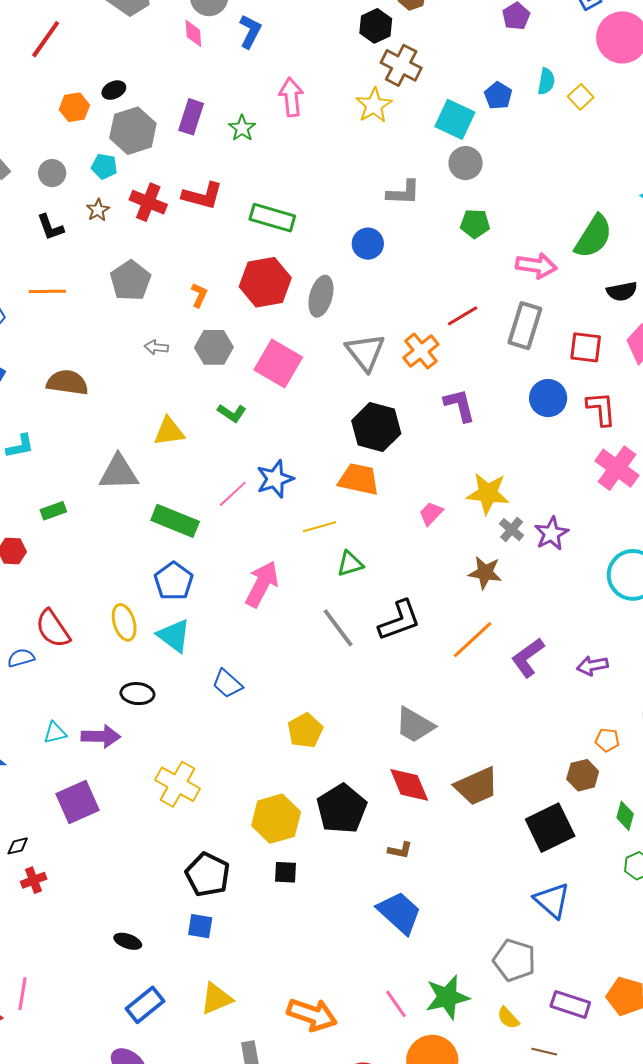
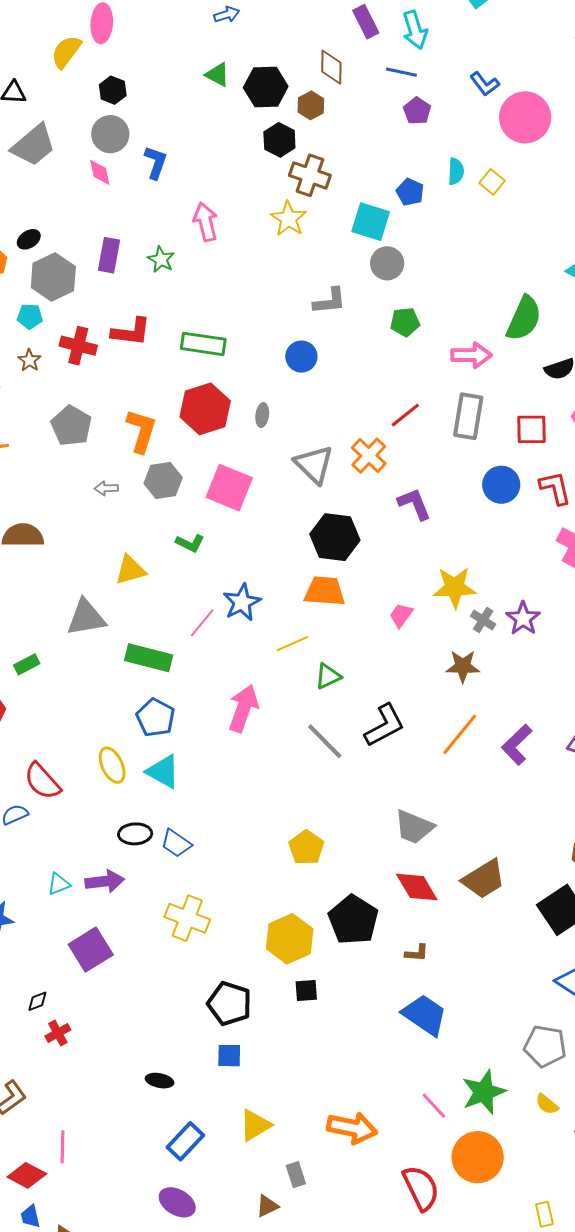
orange L-shape: (199, 295) -> (141, 431), size x1.8
gray ellipse: (321, 296) -> (262, 415), size x0.6
blue trapezoid: (227, 684) -> (176, 843), moved

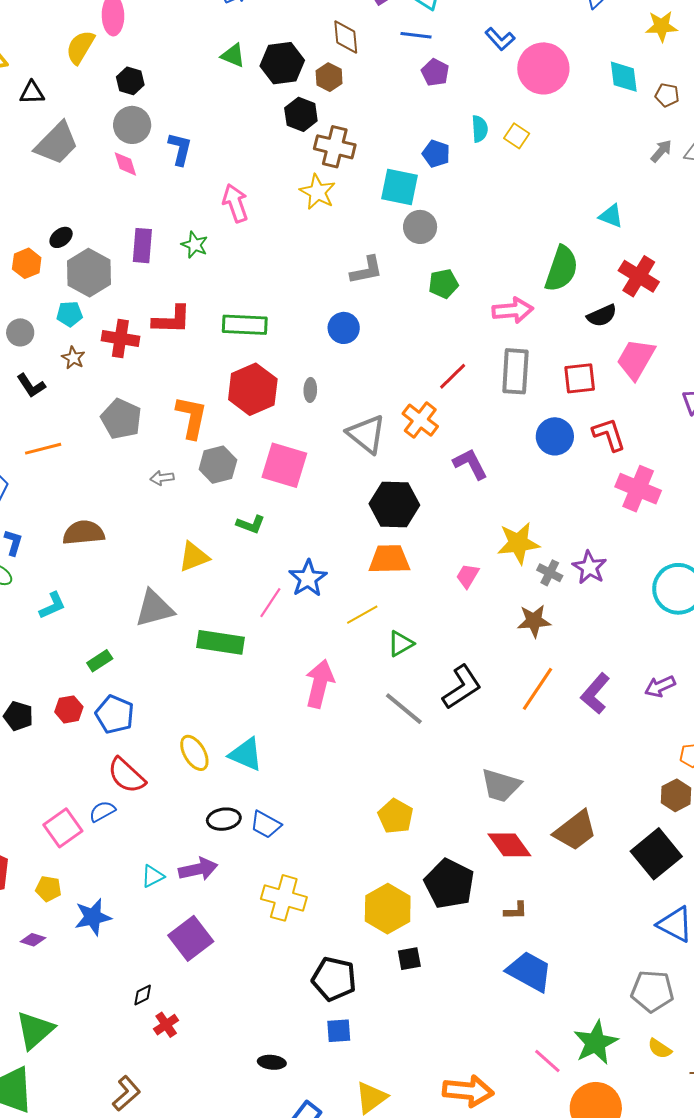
blue pentagon: (155, 718) -> (115, 714), moved

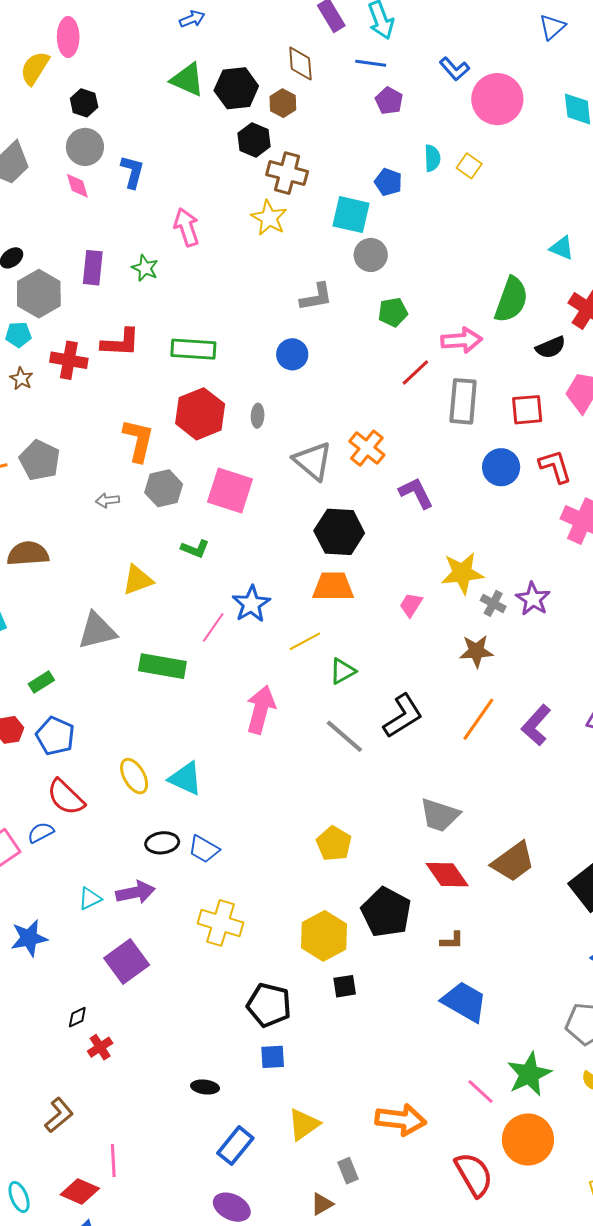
green triangle: (233, 55) -> (187, 80), size x1.4
red line: (453, 376) -> (415, 372), moved
gray pentagon: (121, 419) -> (40, 460), moved

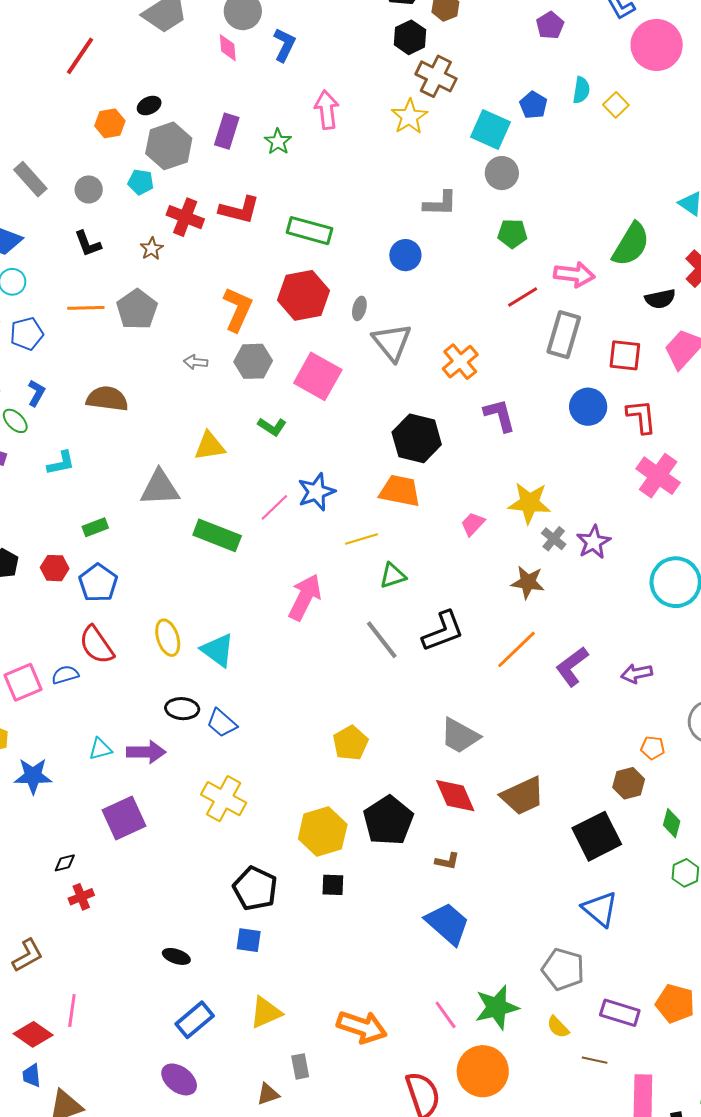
brown star: (21, 379) -> (152, 249), moved
gray triangle: (313, 461) -> (392, 342), moved

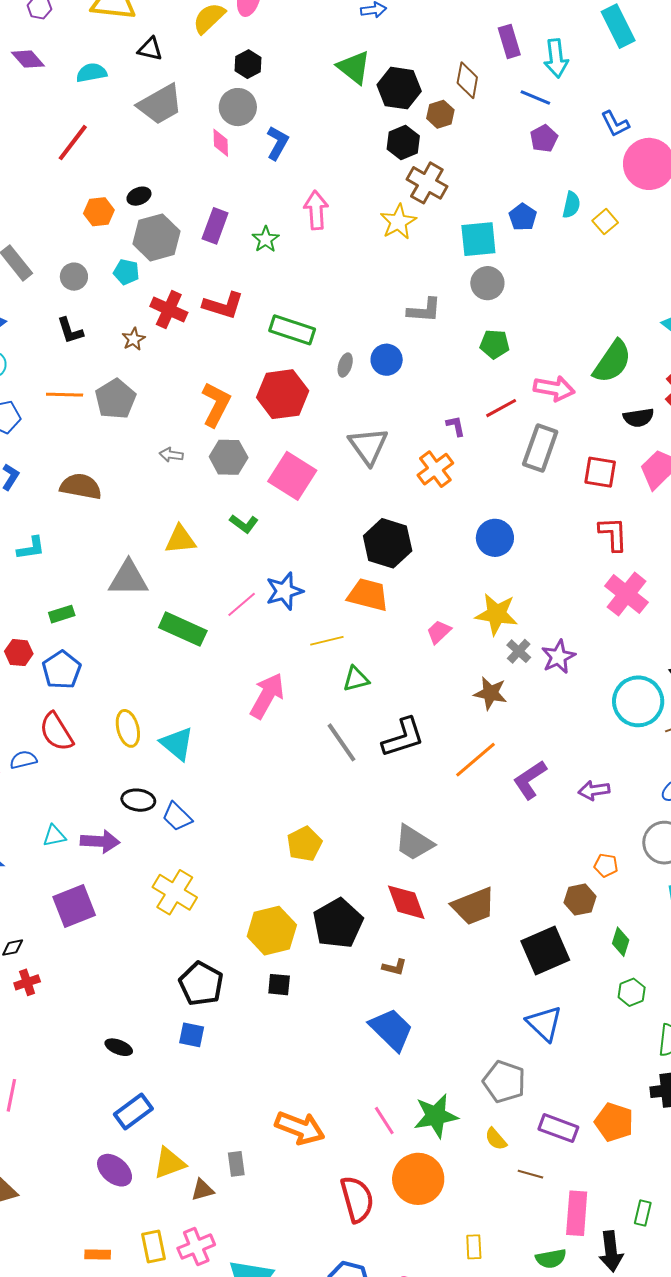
cyan square: (490, 130) -> (478, 239), turned -33
gray ellipse: (359, 308) -> (345, 365), moved
blue circle: (588, 407) -> (495, 538), moved
purple L-shape: (500, 415) -> (456, 426), moved, size x0.6
yellow triangle: (266, 1012) -> (169, 1163), moved

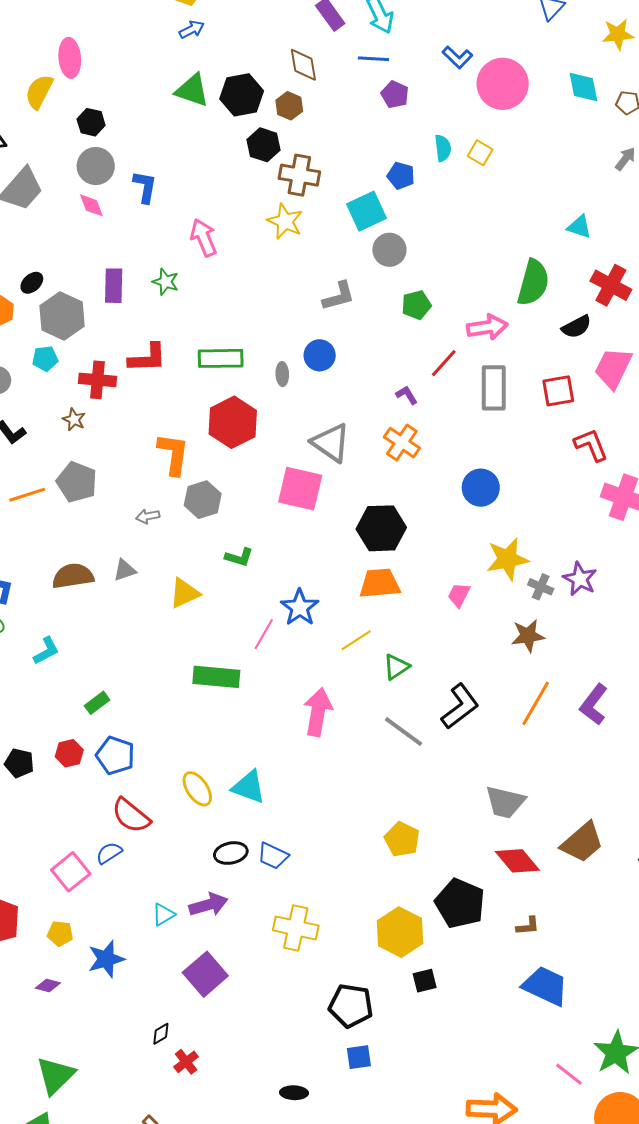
pink square: (292, 476) -> (300, 489), moved
gray triangle: (128, 578) -> (125, 570), moved, size x0.6

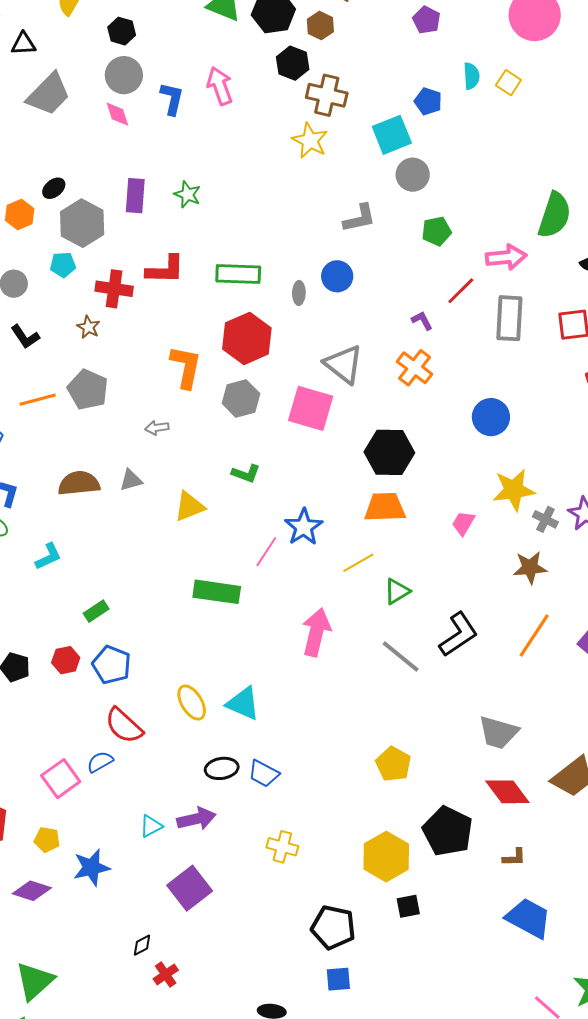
pink arrow: (204, 238) -> (220, 86), moved
gray hexagon: (203, 500) -> (241, 399), moved
yellow cross: (296, 928) -> (282, 847), size x0.7
purple diamond: (48, 985) -> (32, 891), size x1.5

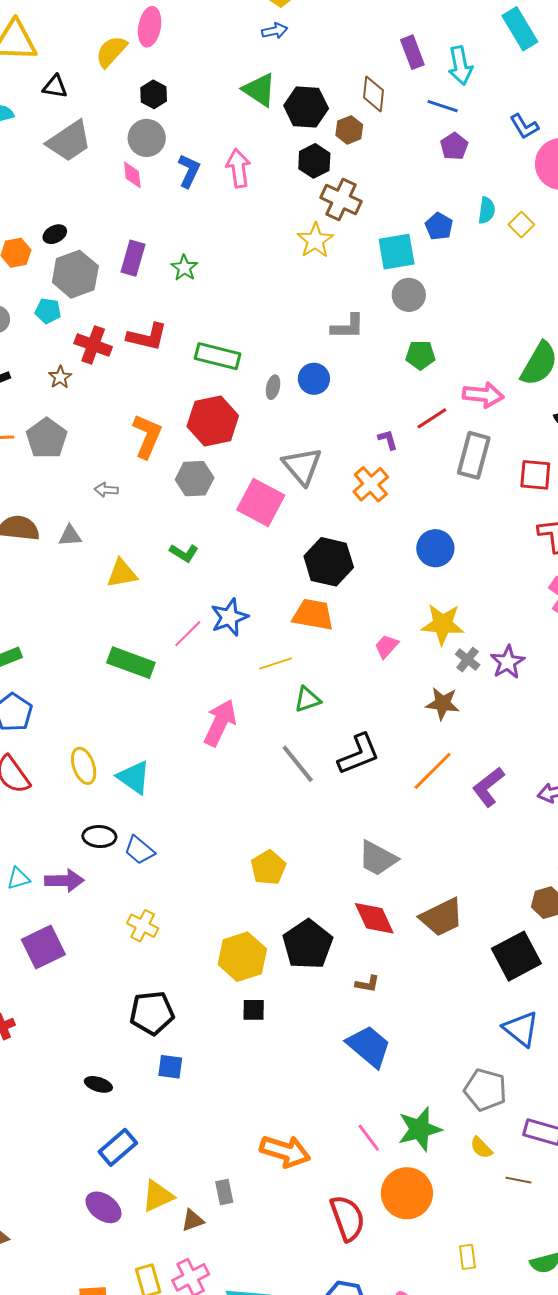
black pentagon: (333, 927) -> (152, 1013), moved, turned -30

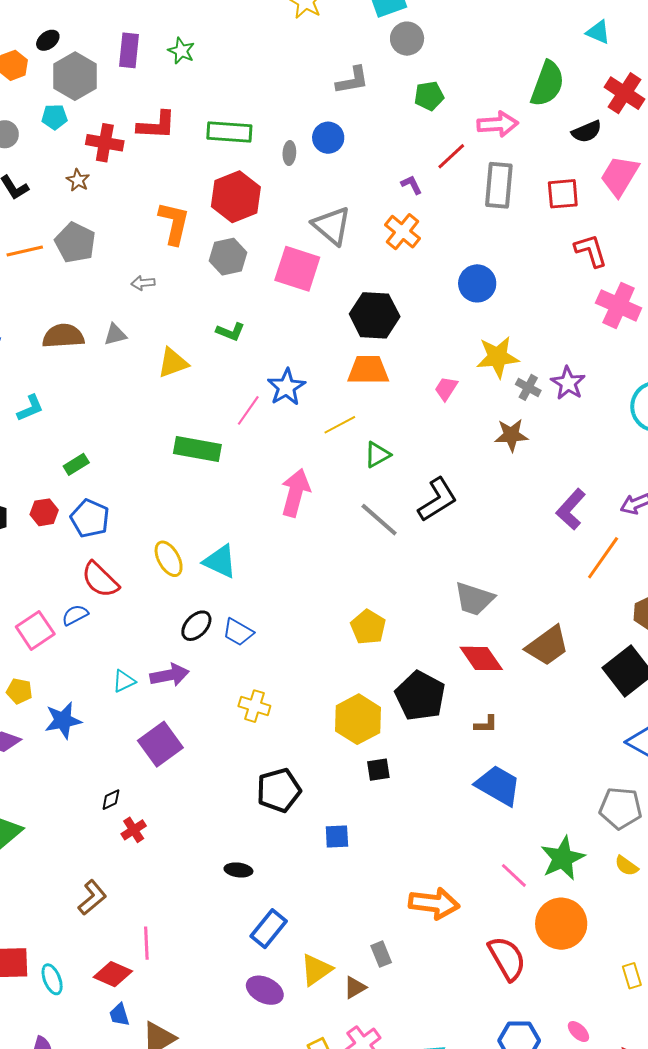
orange line: (433, 771) -> (603, 558), moved
black ellipse: (99, 837) -> (196, 626), turned -40
blue square: (170, 1067) -> (337, 836), moved

